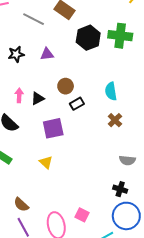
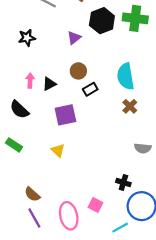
purple triangle: (47, 54) -> (74, 38), moved, turned -32
cyan semicircle: (111, 91) -> (126, 76), size x1.4
black cross: (120, 189) -> (123, 183), moved

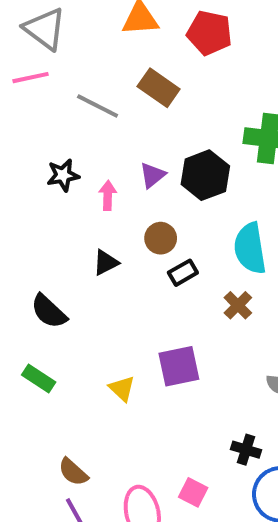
black hexagon: (102, 21) -> (205, 175), moved
pink arrow: (30, 81) -> (108, 195), moved
brown cross: (130, 106) -> (238, 305), moved
purple square: (65, 115) -> (179, 366), moved

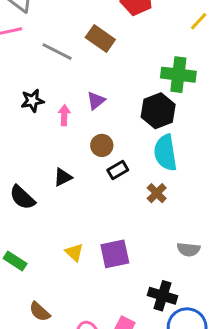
black hexagon: (205, 175) -> (158, 111), moved
black triangle: (106, 263) -> (63, 177), moved
purple square: (179, 366) -> (115, 254), moved
green rectangle: (39, 378) -> (15, 261), moved
black cross: (246, 450) -> (162, 296), size x1.4

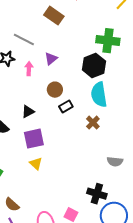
gray line: (57, 52) -> (24, 40), moved
purple square: (115, 254) -> (34, 139), moved

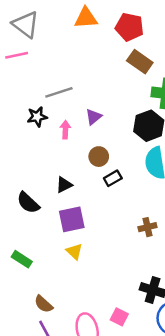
brown rectangle: (54, 16) -> (140, 62), moved
gray line: (24, 40) -> (59, 92), turned -45
brown cross: (93, 123) -> (147, 227), moved, turned 32

